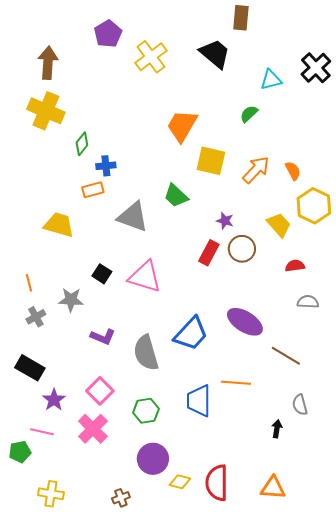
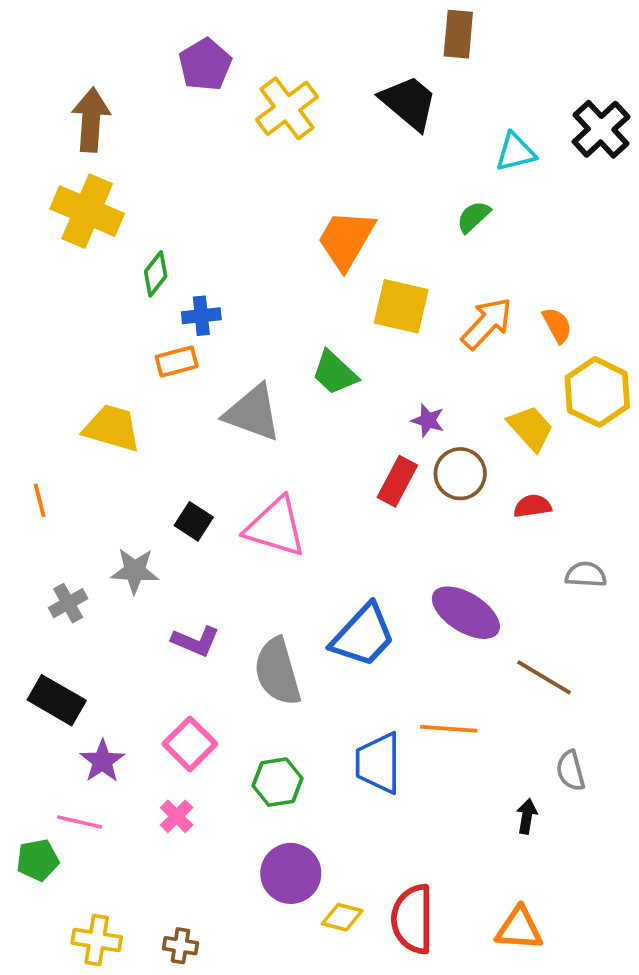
red semicircle: (295, 266) -> (533, 506), moved
orange line: (29, 283) -> (40, 500), moved
pink cross: (93, 429) -> (177, 816), size x0.6
brown cross: (121, 498) -> (180, 946), moved, turned 30

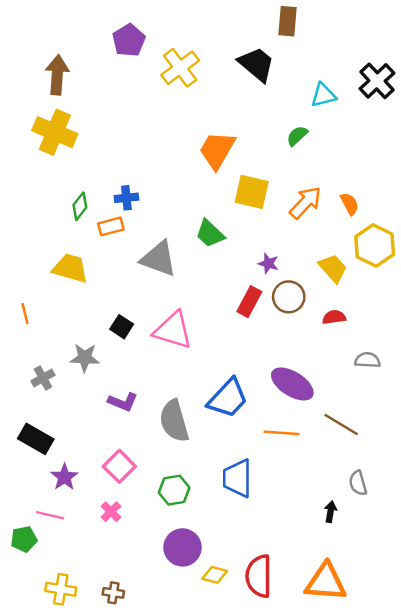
green diamond: (156, 274) -> (80, 206), moved
orange line: (449, 729) -> (282, 433), moved
orange triangle: (519, 929) -> (326, 582), size x1.4

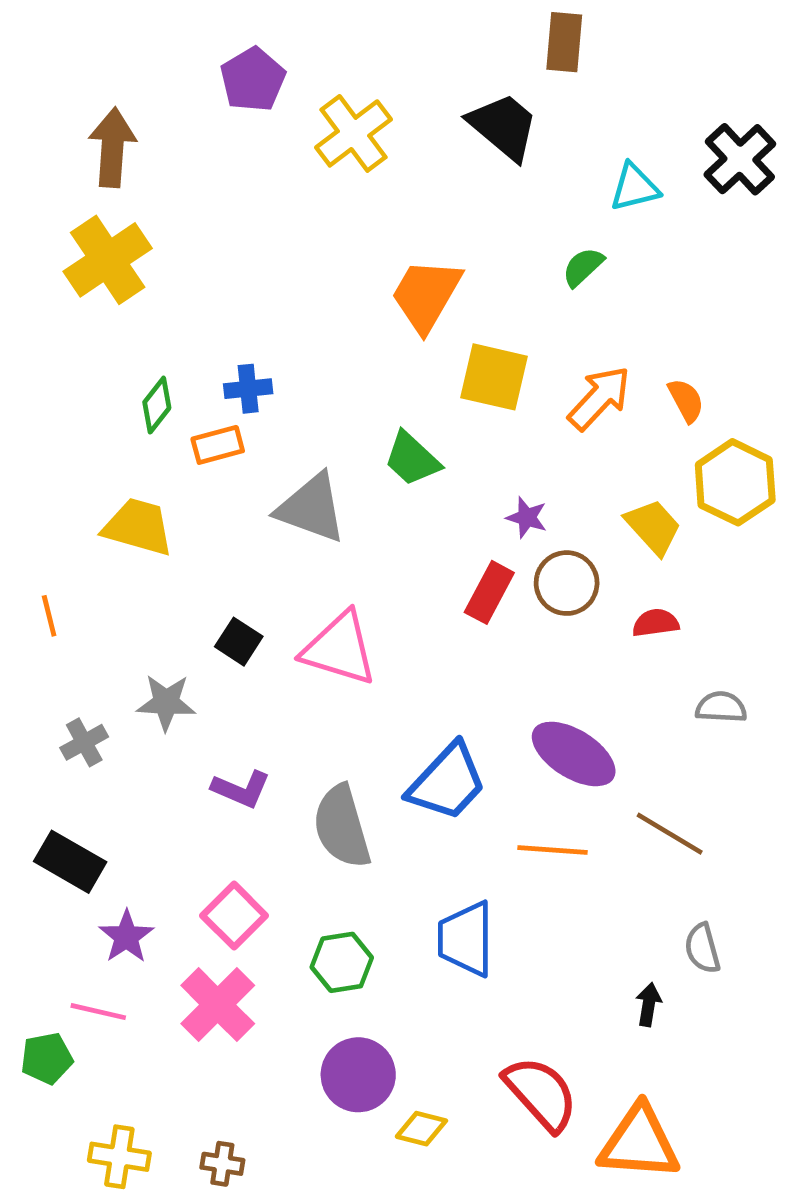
yellow cross: (55, 132) -> (108, 260), turned 33
pink cross: (111, 512) -> (218, 1005), size x1.8
red semicircle: (259, 576) -> (541, 1094), moved, turned 138

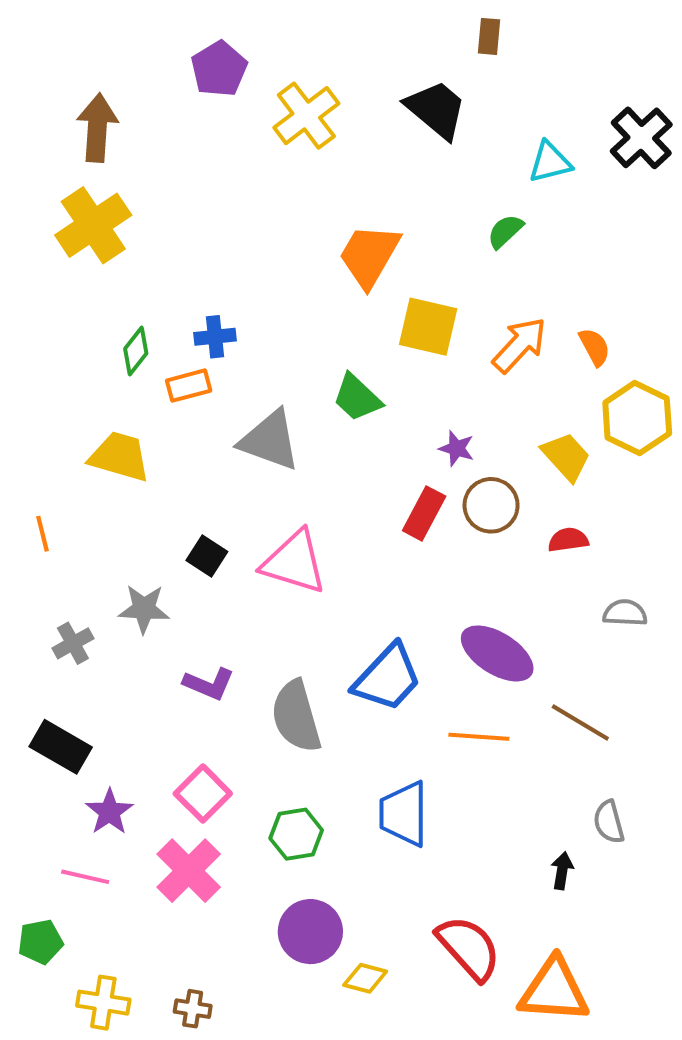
brown rectangle: (564, 42) -> (489, 36), size x0.7
green pentagon: (47, 1058) -> (40, 942), moved

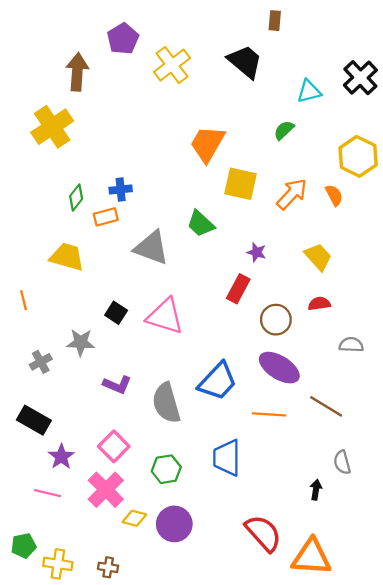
brown arrow: (97, 128) -> (77, 72), moved
yellow hexagon: (637, 418) -> (358, 156), moved
brown circle: (491, 505) -> (276, 320), moved
green pentagon: (40, 942) -> (24, 546), moved
yellow diamond: (365, 978) -> (134, 518), moved

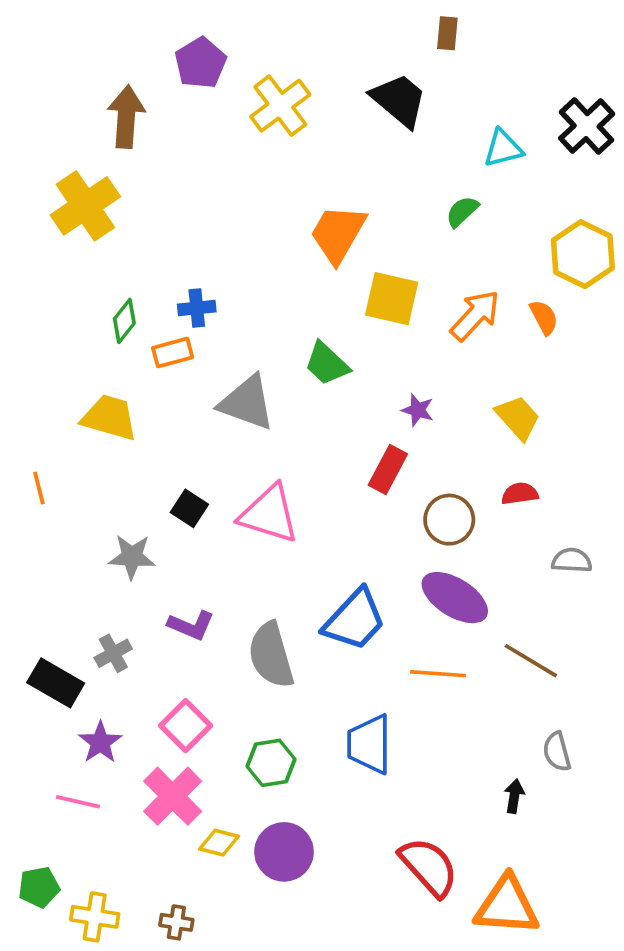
gray cross: (41, 362) -> (113, 653), moved

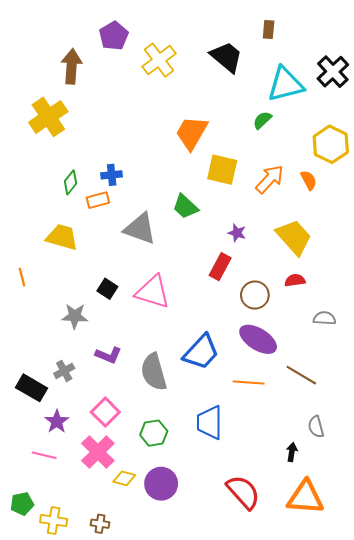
brown rectangle: (447, 33) -> (269, 29), moved
cyan triangle: (503, 148) -> (285, 84), size x1.6
yellow trapezoid: (518, 418) -> (294, 237), size x1.4
orange triangle: (507, 906) -> (305, 497), moved

